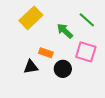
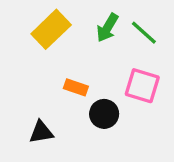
green arrow: (65, 31) -> (107, 28), moved, turned -102
black triangle: (31, 67) -> (41, 132), moved

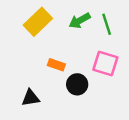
green arrow: (107, 28) -> (80, 21), turned 30
green line: (144, 33) -> (107, 24), turned 30

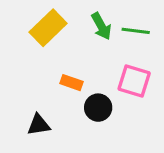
green arrow: (80, 21) -> (101, 26), turned -90
green line: (107, 24) -> (136, 31), turned -65

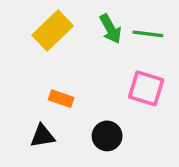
orange rectangle: (72, 83) -> (61, 99), moved
black circle: (98, 108) -> (107, 136), moved

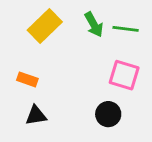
orange rectangle: (61, 99) -> (27, 79), moved
black circle: (107, 136) -> (108, 114), moved

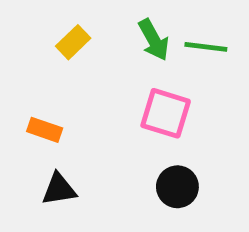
yellow rectangle: (45, 26) -> (73, 42), size x0.6
pink square: (124, 75) -> (166, 113), moved

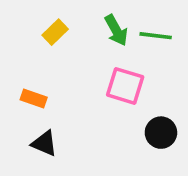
black circle: (177, 187) -> (161, 133), moved
black triangle: (59, 189) -> (44, 143), turned 32

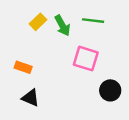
green arrow: (116, 30) -> (62, 26), moved
green line: (156, 36) -> (93, 21), moved

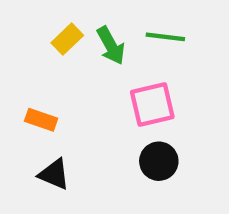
pink square: (86, 59) -> (152, 104), turned -30
black circle: (110, 90) -> (159, 161), moved

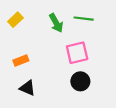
yellow rectangle: (67, 39) -> (15, 20), moved
orange rectangle: (41, 120) -> (21, 60), turned -40

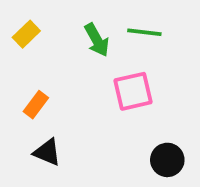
orange rectangle: (21, 60) -> (36, 105), turned -32
black circle: (80, 81) -> (167, 160), moved

